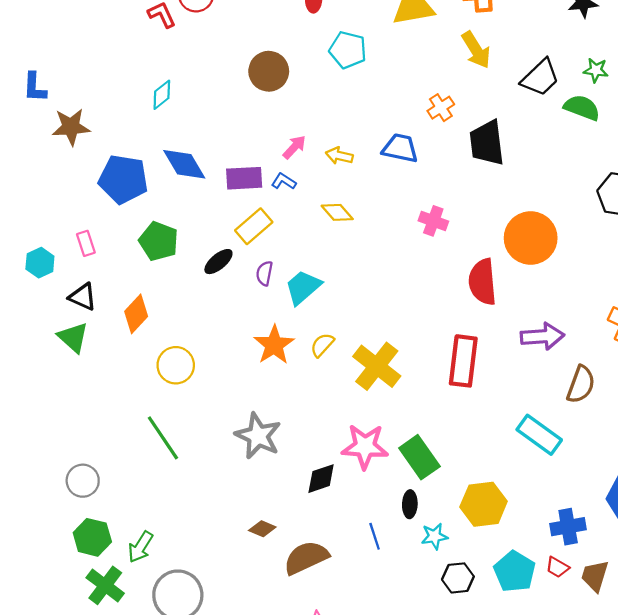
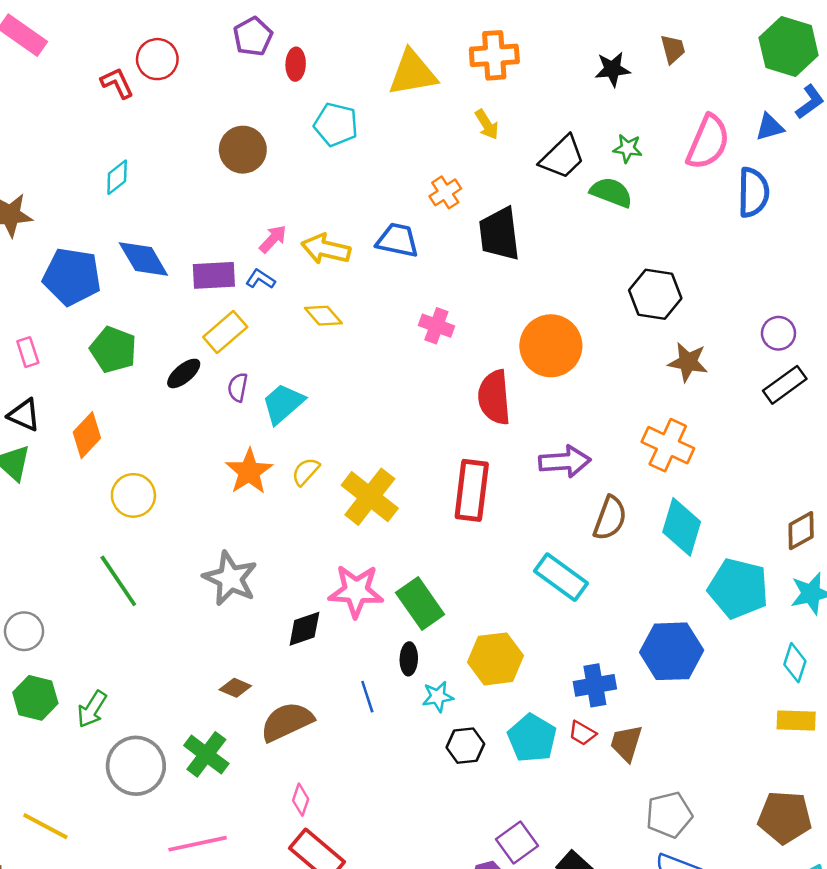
yellow arrow: (476, 50) -> (487, 124), size x0.7
yellow arrow: (339, 156) -> (326, 249), size x1.5
green cross: (105, 585) -> (206, 754), moved

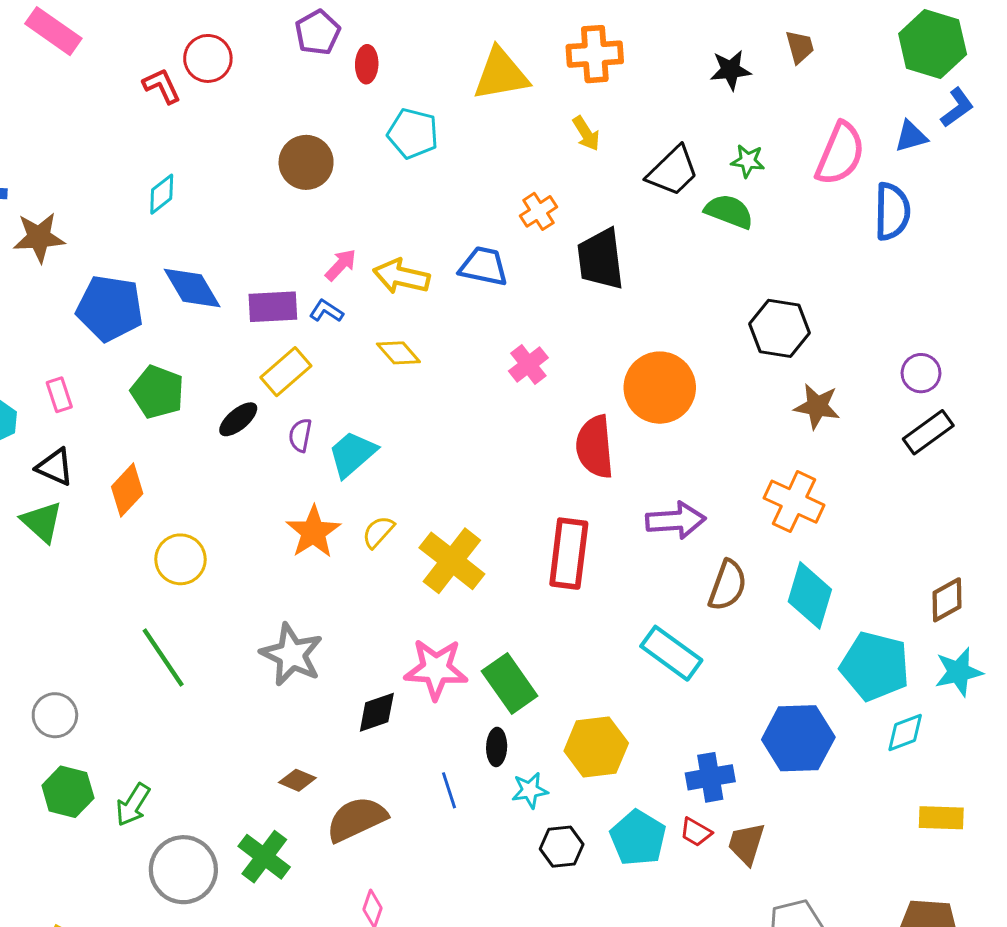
pink cross: (436, 326) -> (528, 364), turned 32
cyan diamond: (795, 663) -> (905, 733), moved, turned 51

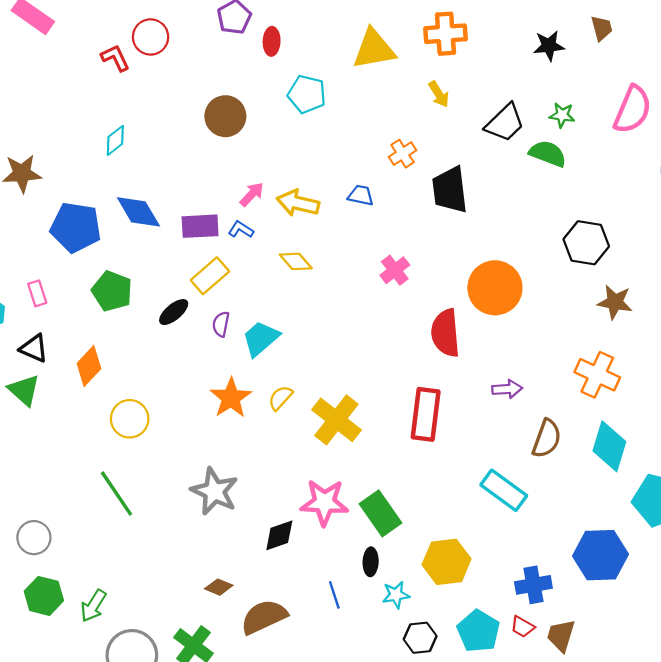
blue trapezoid: (484, 266) -> (361, 195), size x0.7
purple arrow: (676, 520) -> (507, 389), size x0.7

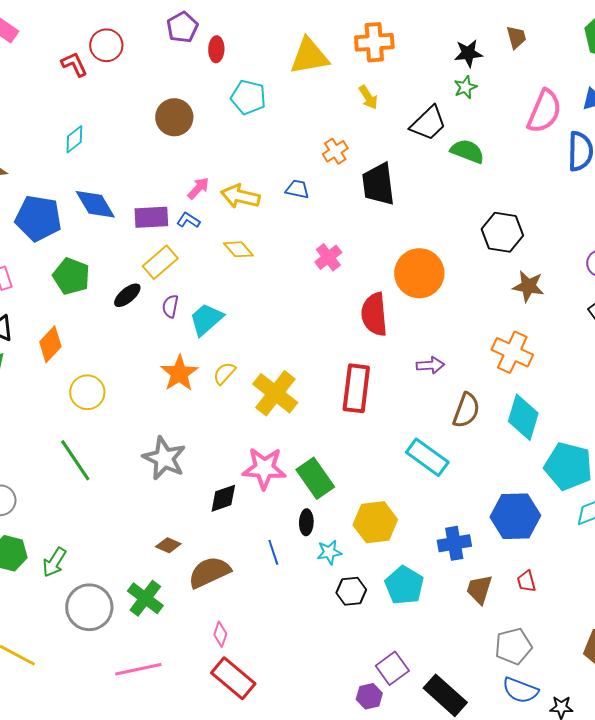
green star: (562, 115) -> (465, 87), moved, turned -30
red trapezoid: (522, 627) -> (526, 581), moved, turned 45

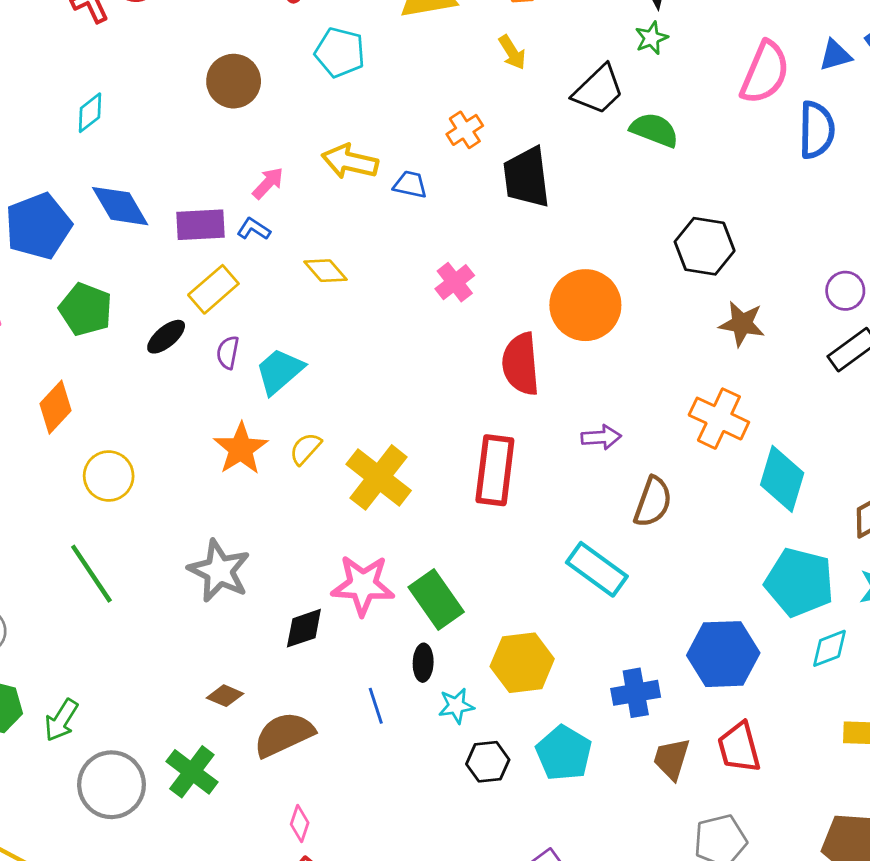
yellow arrow: (240, 196) -> (350, 162), moved
blue pentagon: (38, 218) -> (38, 226), turned -30
cyan diamond: (523, 417) -> (782, 479), moved
red trapezoid: (526, 581) -> (739, 747), size x1.6

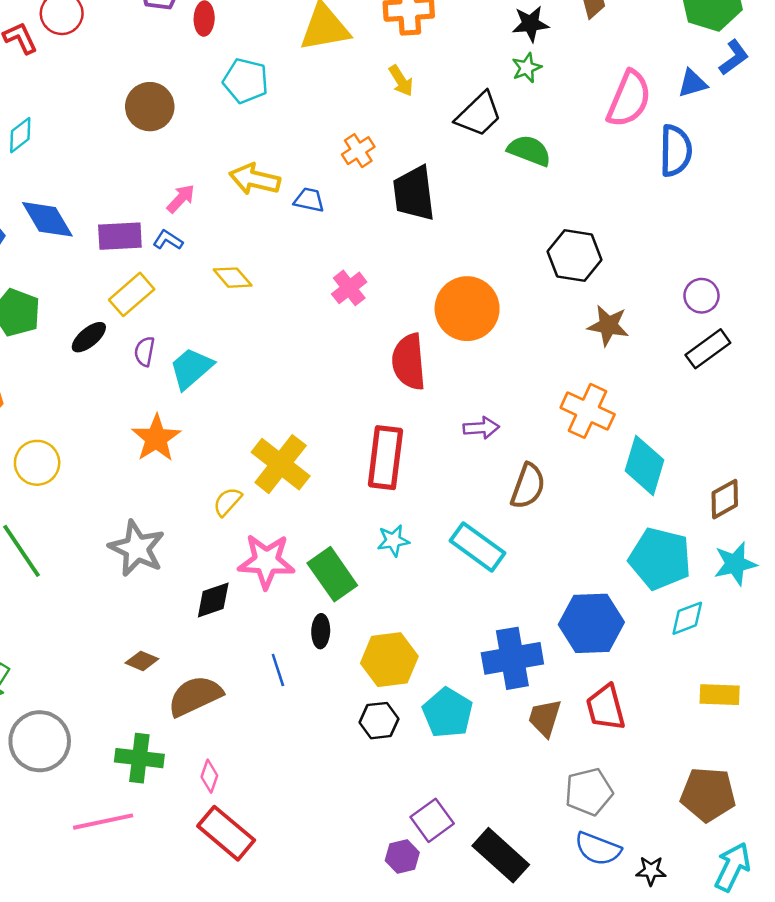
yellow semicircle: (305, 449) -> (227, 502), moved
yellow hexagon: (522, 663) -> (389, 660), moved
blue cross: (636, 693) -> (512, 658), size x1.4
cyan star: (456, 706) -> (393, 540), moved
green cross: (192, 772) -> (139, 758), moved, turned -30

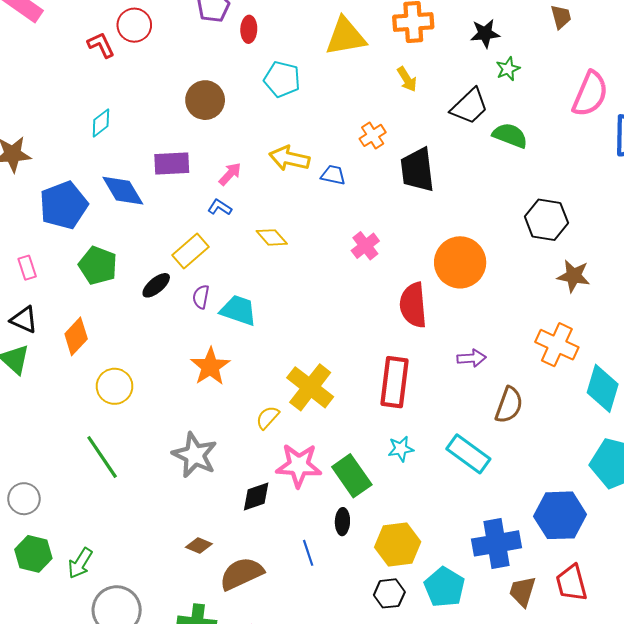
black star: (531, 24) -> (485, 33), moved
purple rectangle: (120, 236) -> (172, 164), moved
cyan trapezoid: (191, 368) -> (238, 310), turned 60

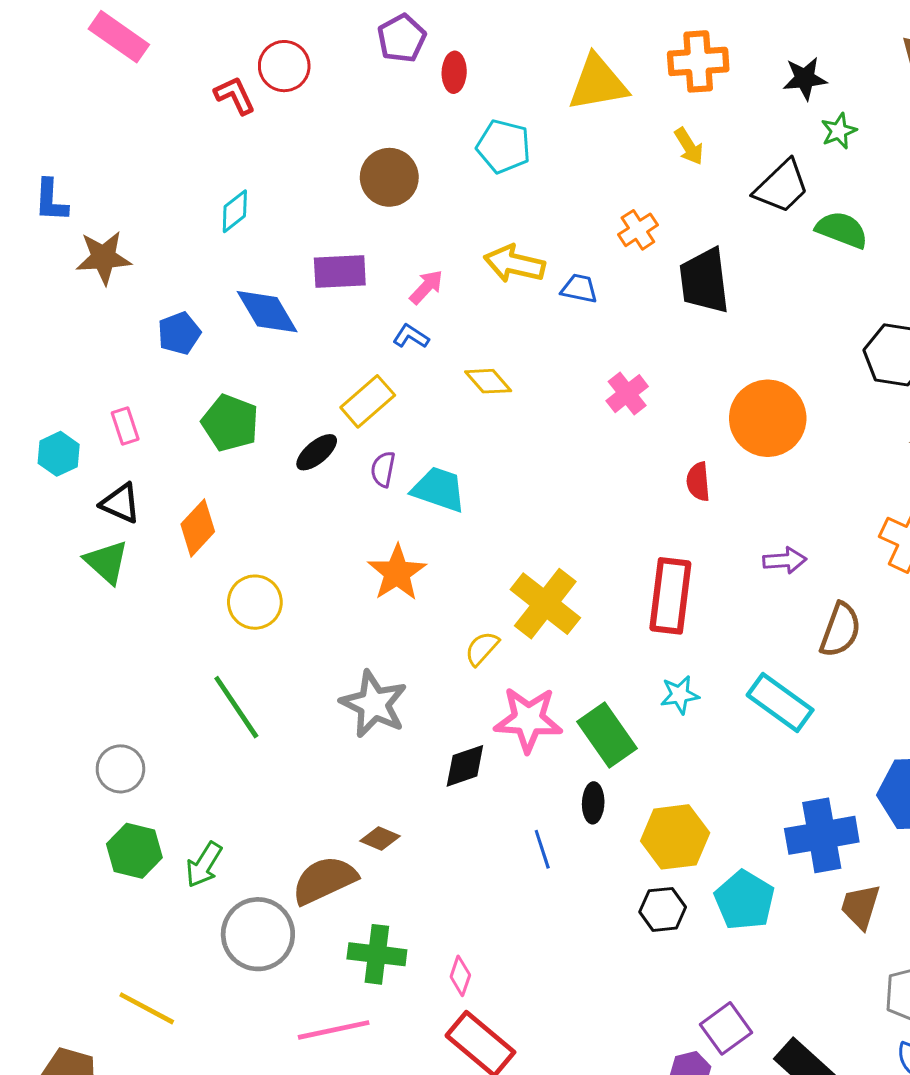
blue pentagon: (64, 205) -> (179, 333), size x0.6
red semicircle: (413, 305) -> (698, 482), size x0.6
brown semicircle: (241, 574) -> (324, 880), moved

